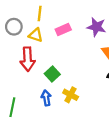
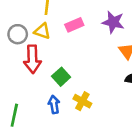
gray circle: (14, 27) -> (18, 34), moved

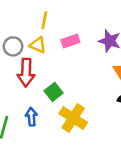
yellow cross: (82, 101) -> (73, 118), size x1.5
blue arrow: (54, 105) -> (31, 117), moved

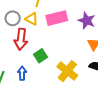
pink rectangle: (70, 41) -> (57, 18), size x1.5
yellow cross: (73, 118) -> (67, 71), moved

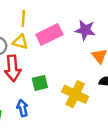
green square: (41, 56) -> (40, 83), turned 32

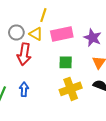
green square: (40, 83) -> (66, 62), moved
yellow cross: (75, 94) -> (71, 89), turned 30

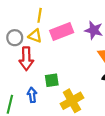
green square: (66, 62) -> (52, 80), moved
yellow cross: (71, 89) -> (72, 101), moved

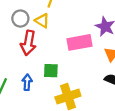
pink rectangle: (62, 32) -> (80, 42), moved

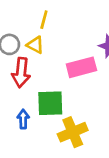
green square: (51, 71) -> (50, 103), size x1.5

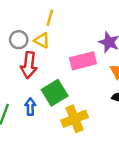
green square: (50, 103) -> (55, 93), turned -30

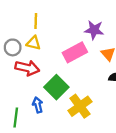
red arrow: (29, 65) -> (27, 68), turned -70

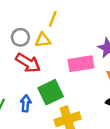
yellow triangle: (34, 43) -> (43, 40), turned -40

